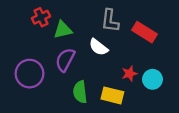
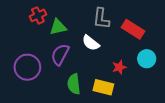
cyan circle: (152, 79) -> (147, 59), moved

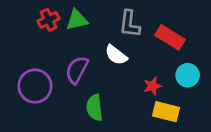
green triangle: (58, 27) -> (77, 20), moved
yellow rectangle: (103, 87) -> (166, 112), moved

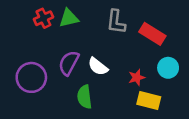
white semicircle: (116, 55) -> (98, 67), moved

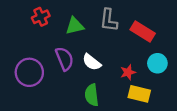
green triangle: (69, 18) -> (75, 26), moved
purple semicircle: (69, 63) -> (64, 59), turned 130
green semicircle: (85, 97) -> (92, 95), moved

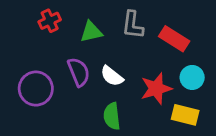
red star: (128, 72) -> (156, 89), size x1.6
yellow rectangle: (139, 94) -> (185, 115), moved

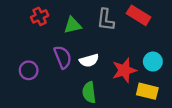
red rectangle: (174, 39) -> (139, 15), moved
white semicircle: (112, 76) -> (89, 60), turned -54
purple circle: (36, 89) -> (29, 70), size x0.7

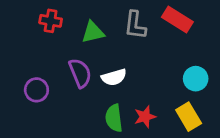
red cross: (40, 16) -> (51, 21), turned 35
red star: (124, 70) -> (145, 117), moved, size x0.7
yellow rectangle: (147, 91) -> (189, 117), turned 45

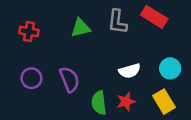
red cross: (51, 21) -> (29, 32), moved
purple semicircle: (80, 73) -> (69, 79), moved
white semicircle: (114, 77) -> (130, 71), moved

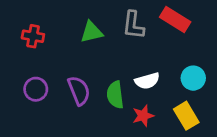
green semicircle: (99, 103) -> (115, 95), moved

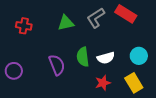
gray L-shape: (133, 25) -> (96, 18), turned 50
purple circle: (36, 89) -> (14, 71), moved
green semicircle: (115, 95) -> (83, 57), moved

